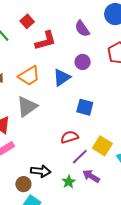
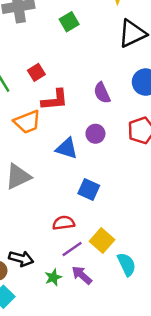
orange trapezoid: (29, 76) -> (27, 122), moved
blue triangle: (62, 78) -> (67, 148), turned 42

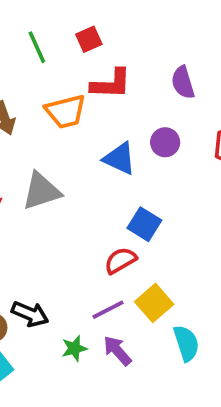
red semicircle: (64, 223) -> (120, 261), moved, turned -30

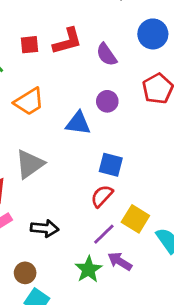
red square: (89, 39) -> (30, 45), turned 36
red L-shape: (111, 84) -> (67, 41), moved
black arrow: (30, 314) -> (45, 228), moved
green star: (74, 348) -> (88, 269), size x1.4

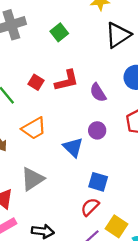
red square: (30, 45) -> (36, 82), turned 35
blue triangle: (78, 123) -> (73, 147), turned 35

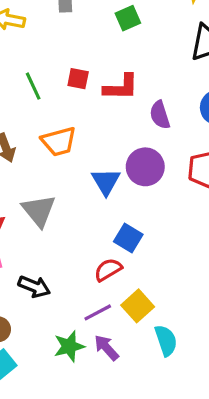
red square: (36, 82) -> (78, 79), turned -35
purple circle: (97, 130) -> (145, 167), size x1.5
gray triangle: (33, 179) -> (39, 211), turned -50

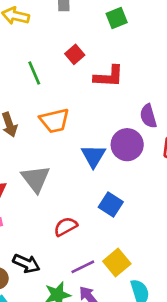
red square: (78, 79) -> (75, 54), moved, turned 36
purple semicircle: (160, 115) -> (148, 116), moved
red semicircle: (108, 270) -> (66, 227), moved
black arrow: (34, 287) -> (26, 263), moved

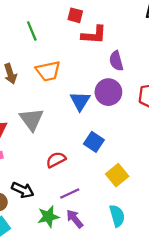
red square: (75, 54) -> (75, 15), moved, turned -35
purple semicircle: (148, 116) -> (116, 61), moved
yellow square: (117, 263) -> (117, 175), moved

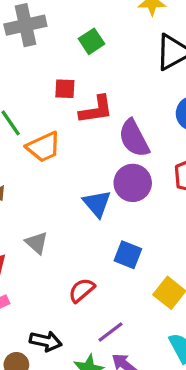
purple semicircle: (116, 61) -> (134, 138), size x1.4
orange trapezoid: (48, 71) -> (44, 147), moved
gray triangle: (32, 119) -> (37, 243), size x0.7

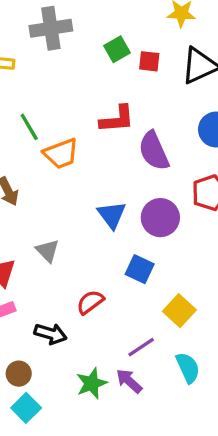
red square: (65, 89) -> (149, 61), moved
purple circle: (133, 183) -> (160, 218), moved
purple line: (111, 332) -> (141, 347), moved
black arrow: (46, 341) -> (50, 334), moved

